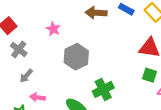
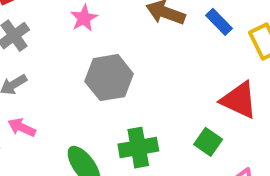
green square: (150, 75) -> (208, 142), moved

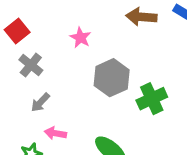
green cross: (138, 148) -> (152, 99), moved

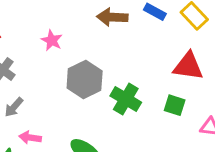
green cross: (152, 99) -> (126, 99), turned -32

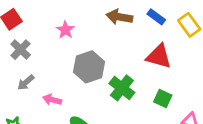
red triangle: (188, 66) -> (159, 56), moved
pink arrow: (30, 138) -> (52, 100), moved

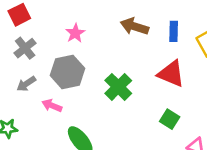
blue rectangle: (156, 17) -> (174, 31), turned 48
gray hexagon: (89, 67) -> (68, 72), moved
green cross: (122, 88) -> (118, 87), moved

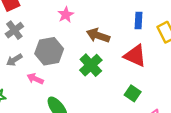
brown arrow: (134, 26) -> (98, 35), moved
pink star: (75, 33) -> (66, 15), moved

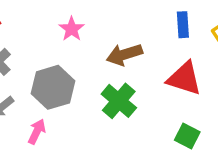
brown arrow: (98, 35) -> (124, 54), turned -30
pink arrow: (35, 79) -> (37, 131), turned 98

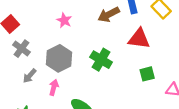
brown arrow: (124, 54) -> (109, 14), moved
green square: (187, 136) -> (147, 74), turned -32

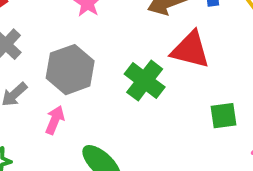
red triangle: (139, 39) -> (190, 50), moved

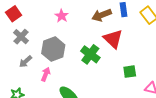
red triangle: (190, 50) -> (113, 39), turned 30

